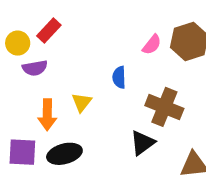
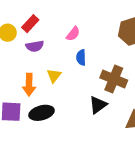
pink semicircle: (152, 45) -> (73, 34), moved
purple semicircle: (35, 68) -> (35, 46), moved

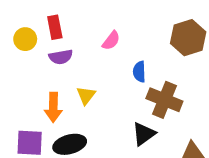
red rectangle: (30, 24) -> (55, 27), turned -54
blue semicircle: (81, 58) -> (139, 72), moved

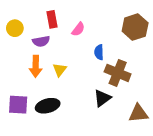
red rectangle: (55, 27) -> (52, 19), moved
orange arrow: (53, 107) -> (36, 66), moved

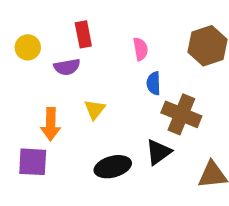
pink semicircle: (78, 29) -> (141, 49), moved, turned -48
orange arrow: (36, 66) -> (51, 124), moved
black ellipse: (48, 106) -> (113, 167), moved

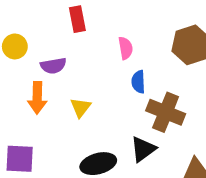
red rectangle: (83, 34) -> (77, 19), moved
orange arrow: (51, 124) -> (37, 98), moved

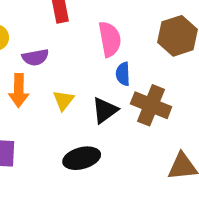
pink semicircle: (126, 48) -> (110, 39), size x1.5
black triangle: (143, 149) -> (105, 110), moved

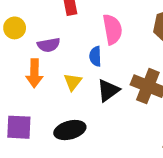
blue semicircle: (123, 74) -> (95, 56), moved
black ellipse: (82, 158) -> (70, 130), moved

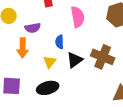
blue semicircle: (95, 56) -> (60, 42), moved
yellow triangle: (73, 82) -> (50, 62), moved

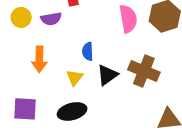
pink semicircle: (78, 17) -> (128, 19), moved
purple semicircle: (33, 28) -> (51, 19), moved

